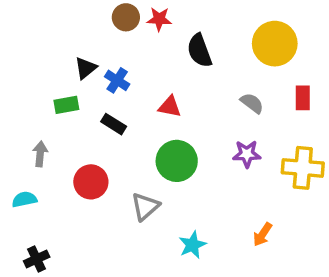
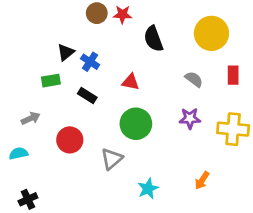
gray arrow: (40, 154) -> (31, 118), turned 60

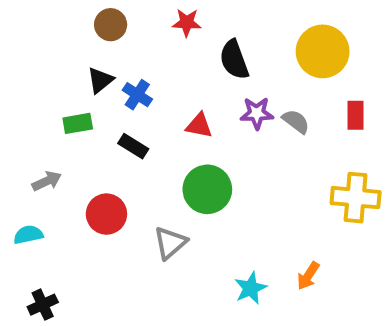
brown circle: (97, 13) -> (111, 25), moved
purple star: (190, 118) -> (257, 113), moved
cyan star: (148, 189) -> (251, 288), moved

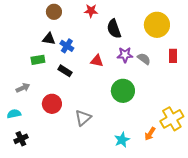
black triangle: (100, 80) -> (49, 39), turned 48
green circle: (207, 189) -> (123, 91), moved
yellow cross: (356, 198) -> (172, 119), moved, turned -35
black cross: (43, 305) -> (21, 139), moved

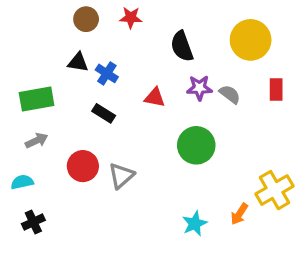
red star: (91, 11) -> (131, 18), moved
green rectangle: (38, 60) -> (37, 99), moved, size x1.5
gray triangle: (83, 118) -> (121, 176), moved

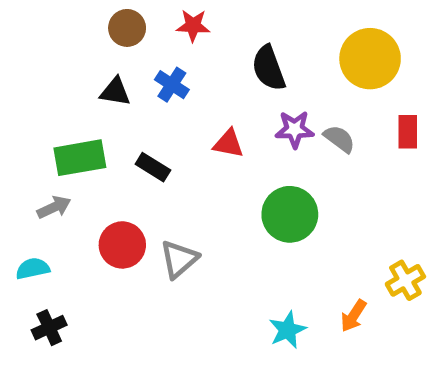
blue cross: (107, 73) -> (172, 85), moved
green rectangle: (37, 99) -> (80, 158), moved
yellow cross: (275, 190) -> (405, 280), size x0.7

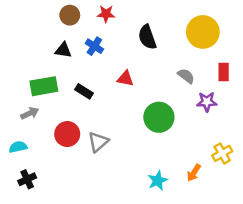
purple star: (295, 129) -> (207, 102), moved

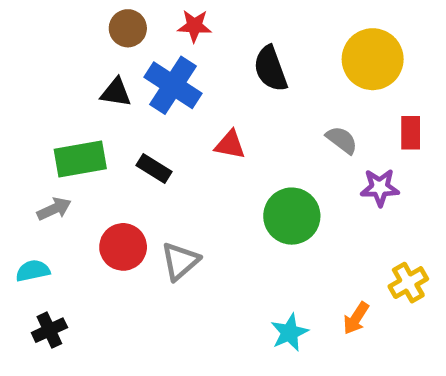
blue cross: (94, 46) -> (173, 85), size x1.6

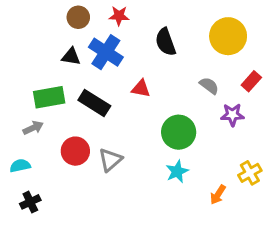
red rectangle: (411, 133) -> (251, 81), turned 42
black rectangle: (154, 168) -> (94, 103), size x1.5
cyan star: (289, 332) -> (177, 171), moved

